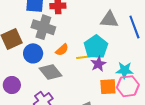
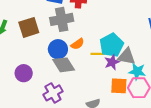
gray triangle: (109, 20) -> (127, 56), moved
gray cross: (43, 27) -> (62, 19), turned -35
blue circle: (33, 53) -> (58, 49), moved

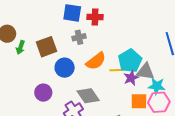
gray cross: (62, 19) -> (79, 37), size x0.6
orange semicircle: (77, 44) -> (96, 61), size x1.5
blue circle: (58, 49) -> (65, 68), moved
gray diamond: (64, 65) -> (88, 96), moved

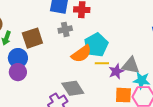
cyan pentagon: (130, 61) -> (96, 45), moved
blue circle: (65, 68) -> (18, 58), moved
purple circle: (43, 93) -> (18, 72), moved

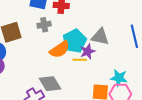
gray triangle: (131, 65) -> (100, 37), moved
purple star: (116, 71) -> (88, 51), moved

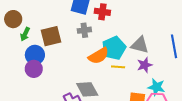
purple star: (88, 51) -> (145, 65), moved

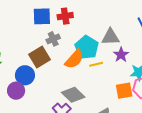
brown square: (51, 36) -> (40, 57), moved
blue circle: (35, 55) -> (25, 75), moved

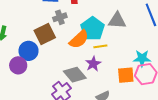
purple star: (121, 55) -> (93, 64), moved

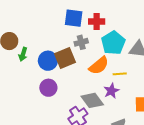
cyan pentagon: (92, 29) -> (113, 43), moved
blue circle: (29, 51) -> (48, 61), moved
purple circle: (18, 65) -> (48, 88), moved

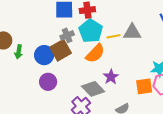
gray cross: (81, 42) -> (67, 35), moved
cyan pentagon: (113, 43) -> (91, 31), moved
yellow line: (120, 74) -> (113, 36), moved

